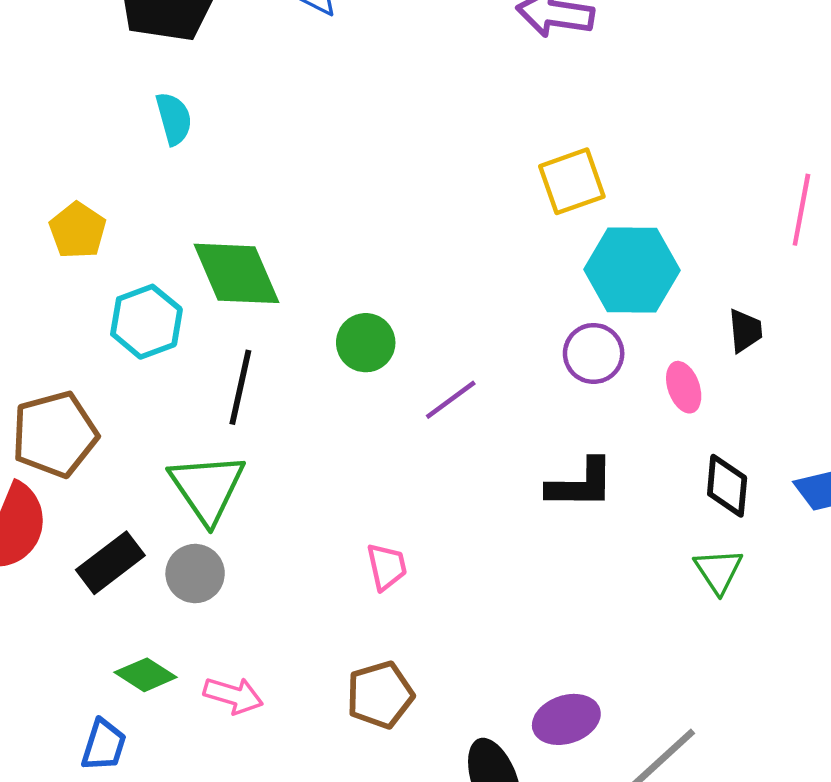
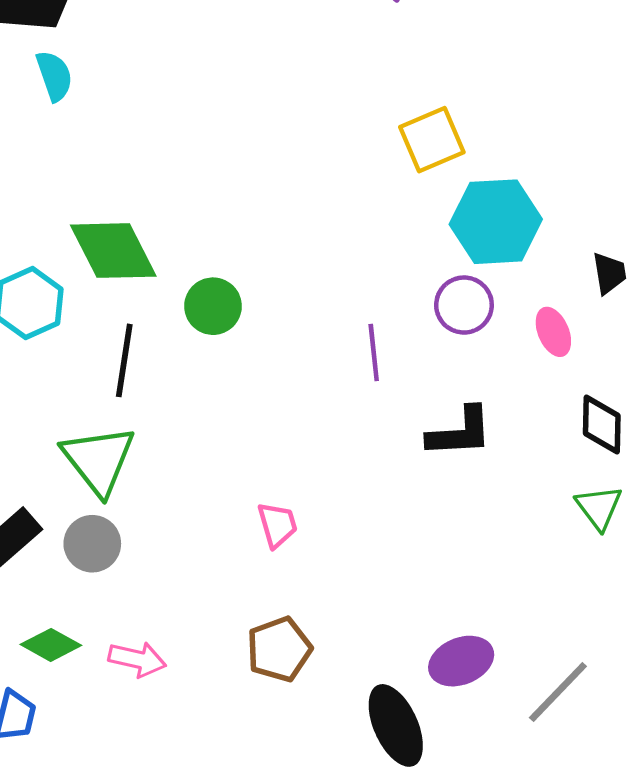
cyan semicircle: (174, 119) -> (54, 76), moved
green circle: (366, 343) -> (213, 306), moved
purple line: (451, 400) -> (374, 352), moved, turned -56

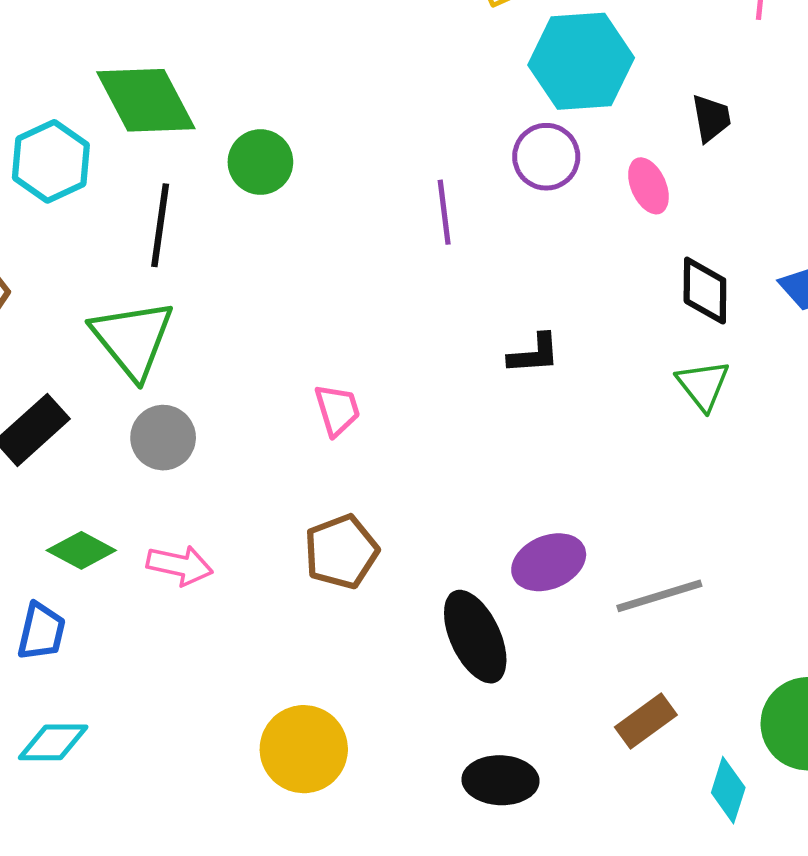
black L-shape: (460, 432) -> (534, 354), moved, size x0.7
gray circle: (92, 544) -> (163, 438), moved
gray line: (558, 692) -> (659, 596), turned 30

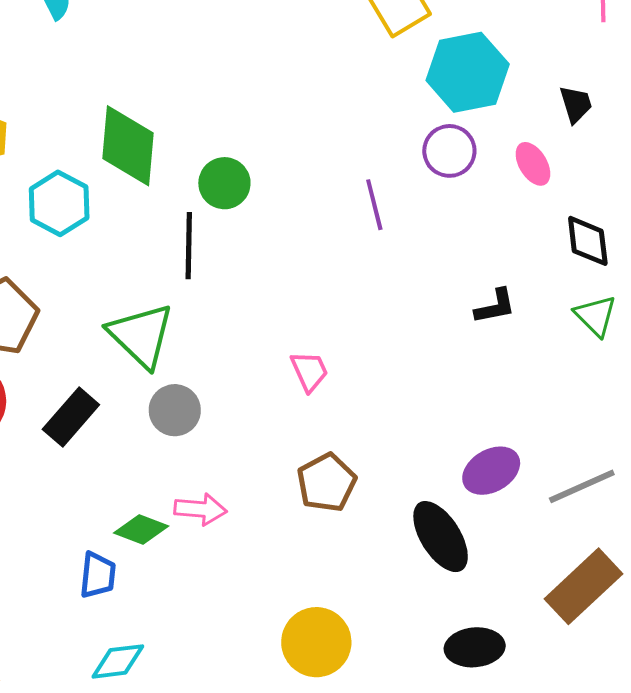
green diamond: (146, 100) -> (128, 146), turned 40
black line: (160, 225) -> (189, 246), moved
black L-shape: (534, 354) -> (495, 306), moved
green diamond: (81, 550) -> (141, 529), moved
brown rectangle: (646, 721) -> (583, 586), size x1.6

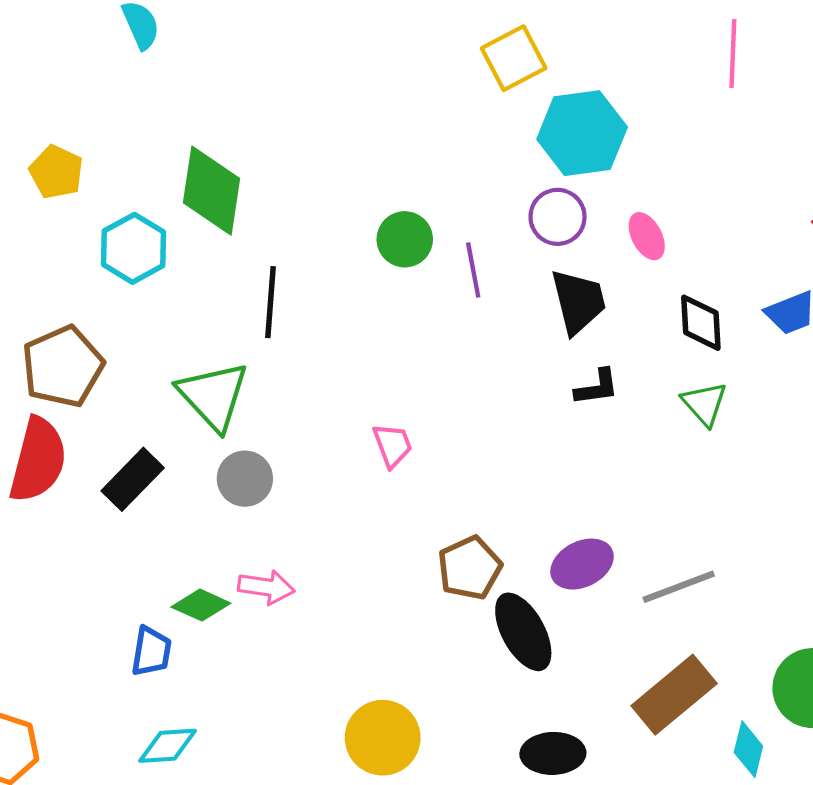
black trapezoid: (576, 104) -> (578, 302), moved, size x1.6
green circle: (224, 183) -> (405, 239), moved
brown pentagon: (327, 483) -> (470, 568), moved

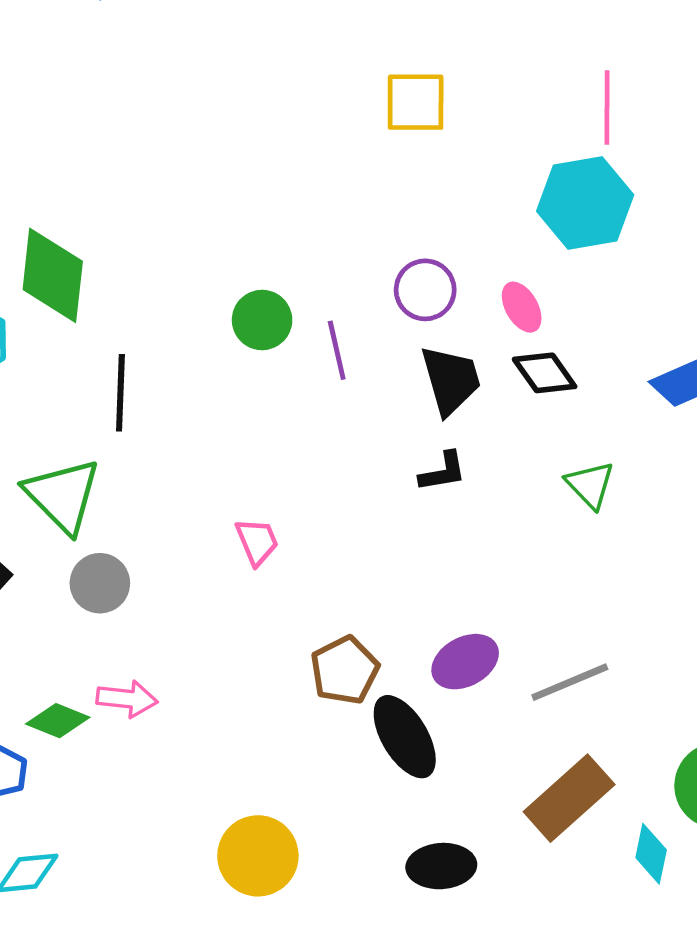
yellow square: (514, 58) -> (416, 102), moved, turned 30
cyan hexagon: (582, 133) -> (585, 203), moved
black diamond: (701, 323) -> (545, 373), moved, turned -30
black L-shape: (597, 387) -> (443, 472), moved

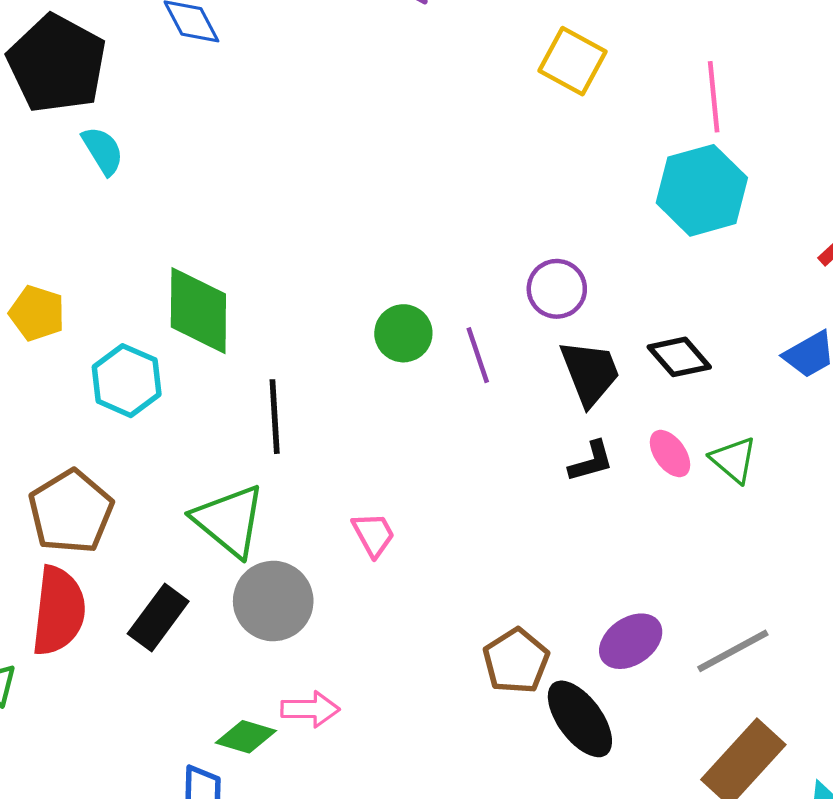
yellow square: (416, 102) -> (572, 61), moved, turned 34
pink ellipse: (522, 307) -> (670, 454), moved
pink trapezoid: (257, 542) -> (373, 535), moved
gray circle: (100, 583) -> (273, 601), size x1.4

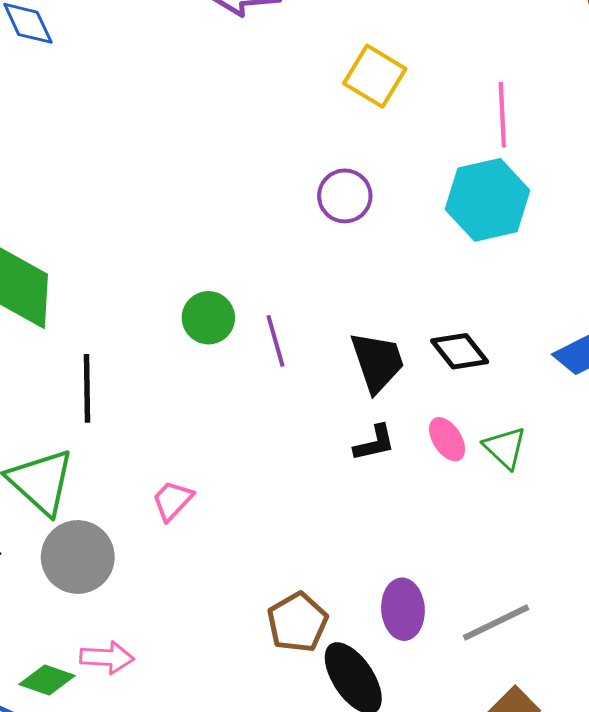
purple circle: (557, 289) -> (345, 196), moved
pink trapezoid: (373, 535) -> (172, 501), turned -111
purple ellipse: (631, 641) -> (403, 609), turned -62

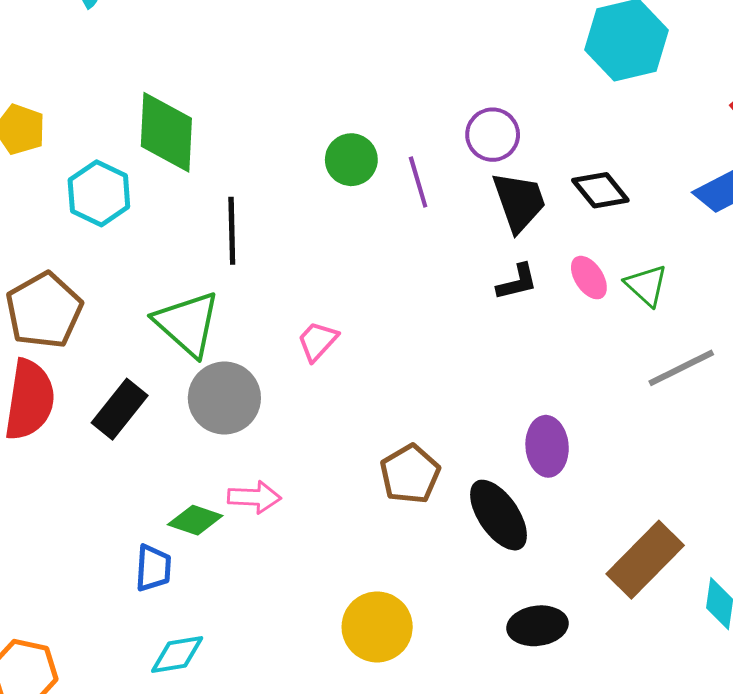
purple circle: (345, 196) -> (493, 135), moved
brown pentagon: (297, 622) -> (410, 474), moved
gray line: (496, 622) -> (681, 368), moved

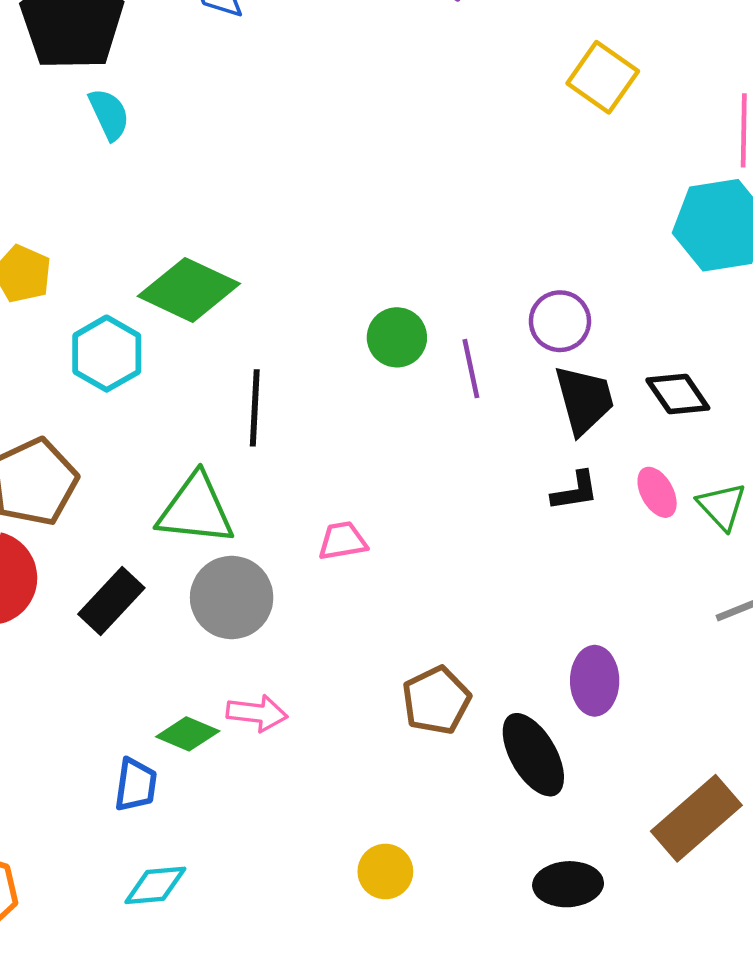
green diamond: (166, 132) -> (189, 290), turned -72
green triangle: (187, 324) -> (196, 510), turned -40
pink trapezoid: (318, 341) -> (343, 541), turned 33
yellow circle: (377, 627) -> (385, 871), size x0.7

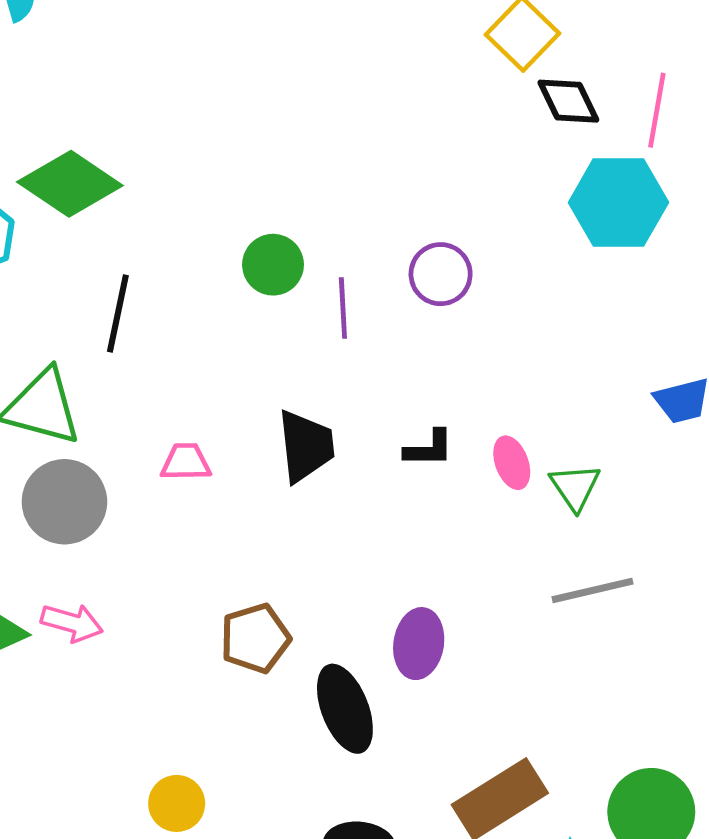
black diamond: (678, 394) -> (568, 101), moved
black trapezoid: (584, 400) -> (306, 446), moved

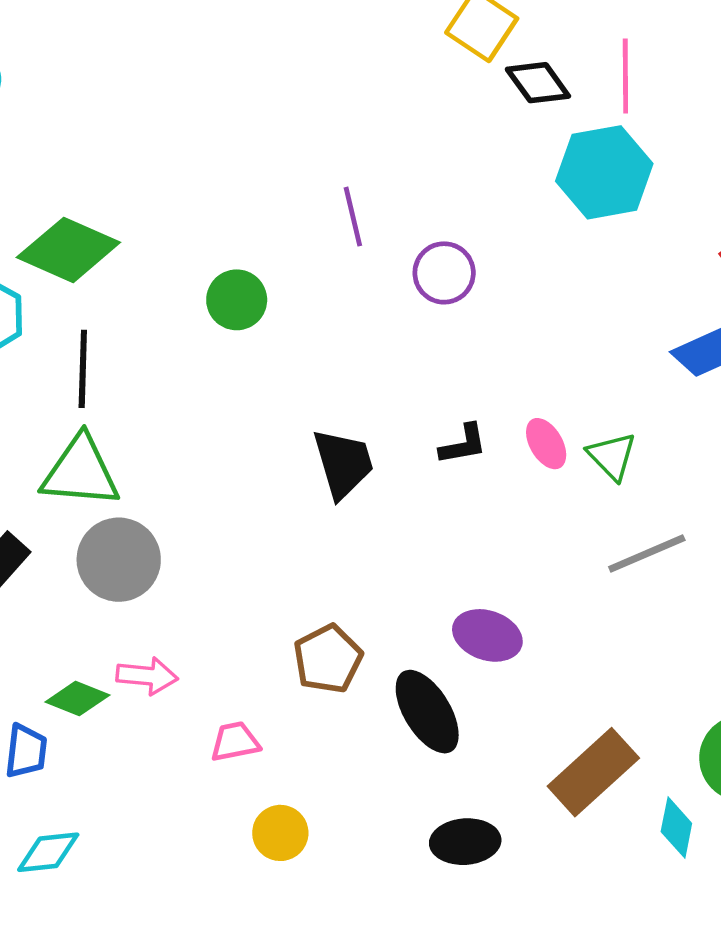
green circle: (273, 265) -> (237, 300), moved
purple line: (343, 308) -> (353, 217), moved
black line: (118, 314) -> (83, 369), moved
pink trapezoid: (186, 462) -> (235, 742), moved
purple ellipse: (419, 644) -> (487, 635), turned -70

